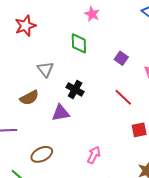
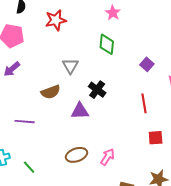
pink star: (92, 14) -> (113, 13), moved
red line: (123, 97) -> (144, 103), turned 30
brown ellipse: (42, 154) -> (77, 155), moved

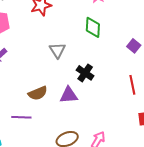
brown semicircle: (51, 92) -> (38, 93), moved
purple line: (25, 122) -> (21, 117), moved

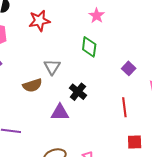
brown semicircle: (38, 93) -> (32, 85), moved

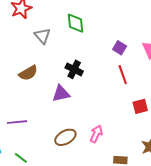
gray triangle: (52, 67) -> (42, 36), moved
purple square: (129, 68) -> (120, 48), moved

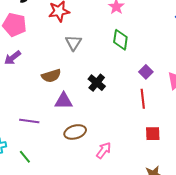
green diamond: (76, 23) -> (120, 40), moved
purple triangle: (61, 94) -> (64, 101), moved
brown ellipse: (65, 137) -> (75, 132), moved

